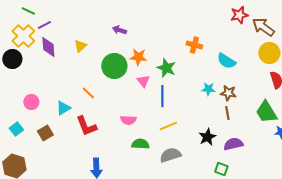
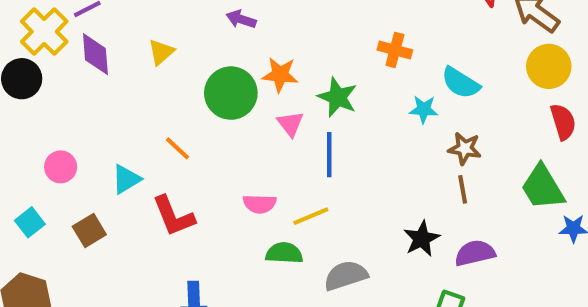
cyan star: (208, 89) -> (424, 109), moved
yellow line: (168, 126) -> (311, 216), moved

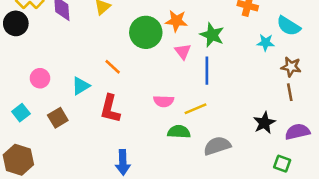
red L-shape: (173, 216) -> (110, 109), turned 36

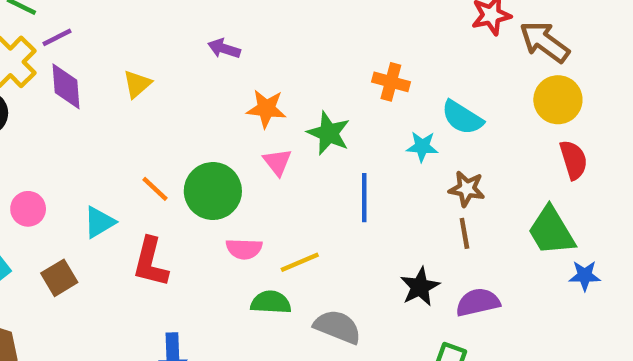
green circle: (146, 32) -> (213, 191), moved
blue line: (207, 71) -> (364, 198), moved
gray semicircle: (217, 146) -> (338, 327), turned 40

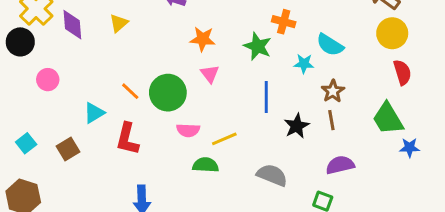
green star: (329, 133) -> (258, 46), moved
brown star: (467, 189) -> (333, 91), turned 30
pink circle: (28, 209) -> (48, 80), moved
black star: (420, 287) -> (297, 126), moved
gray semicircle: (338, 327) -> (272, 175), moved

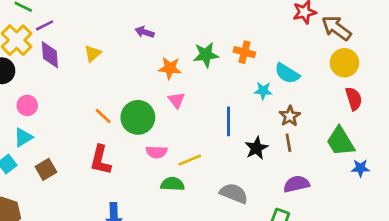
green star: (258, 46) -> (206, 55), moved, turned -30
cyan triangle: (94, 113) -> (23, 137), moved

